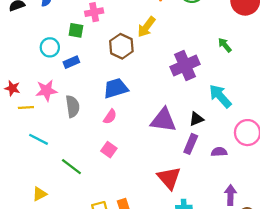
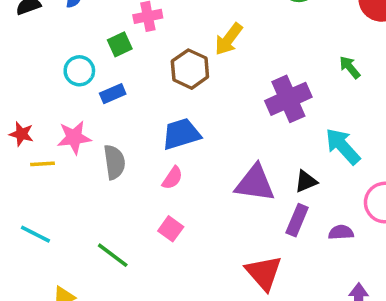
green square: (76, 30) -> (120, 44), turned -35
cyan line: (38, 139) -> (35, 234), moved

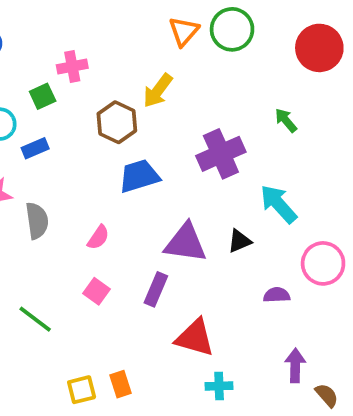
blue trapezoid: (181, 134) -> (139, 176), moved
purple rectangle: (297, 220) -> (156, 289), moved
red triangle: (264, 273) -> (195, 338), turned -33

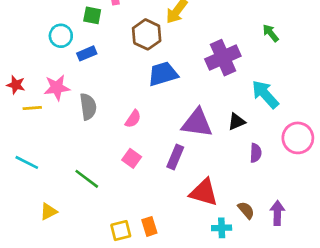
green square: (43, 96) -> (92, 15), turned 36
purple semicircle: (277, 295) -> (256, 153), moved, turned 96
brown semicircle: (327, 395) -> (246, 210), moved

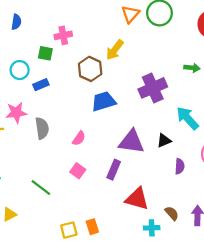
green arrow: (271, 33) -> (192, 68), turned 136

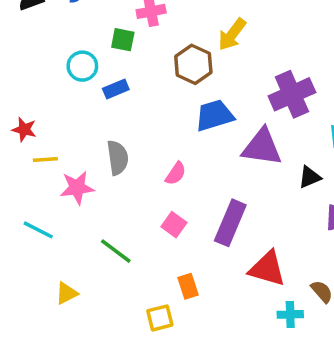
pink star: (16, 113) -> (77, 188), moved
purple triangle: (132, 142) -> (262, 147), moved
purple rectangle: (114, 170) -> (230, 223), size x1.4
orange rectangle: (92, 227) -> (188, 286), moved

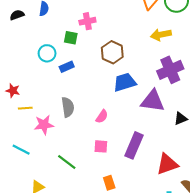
yellow arrow: (232, 34) -> (161, 35), moved, turned 42
pink square: (174, 225) -> (101, 146), turned -32
red triangle: (267, 269) -> (167, 164), moved, turned -35

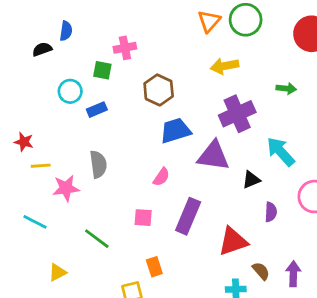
black semicircle: (17, 15) -> (42, 49), moved
pink semicircle: (102, 116) -> (161, 177), moved

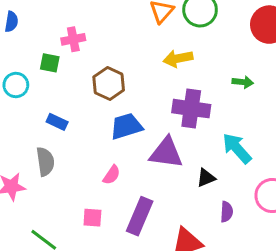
blue rectangle: (97, 110) -> (57, 122), moved, turned 48
purple cross: (237, 114) -> (191, 109), turned 32

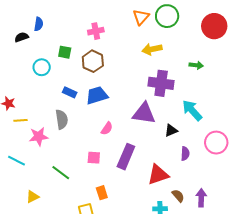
pink cross: (73, 39) -> (96, 31), moved
brown hexagon: (109, 84) -> (93, 61), moved
blue trapezoid: (126, 126) -> (97, 95), moved

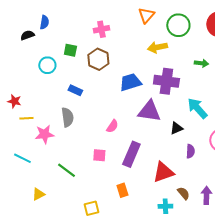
green circle: (167, 16) -> (178, 25), moved
blue trapezoid: (97, 95) -> (130, 82), moved
orange rectangle: (102, 193) -> (122, 190), moved

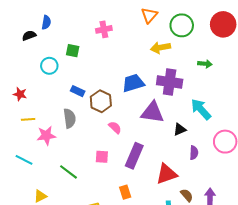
brown hexagon: (98, 59) -> (101, 101), moved
red star: (14, 101) -> (20, 94), moved
pink semicircle: (112, 126) -> (115, 127), turned -80

